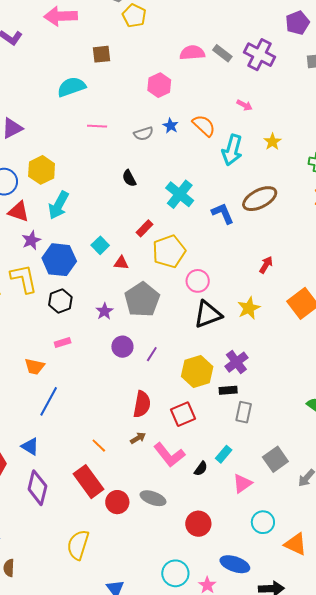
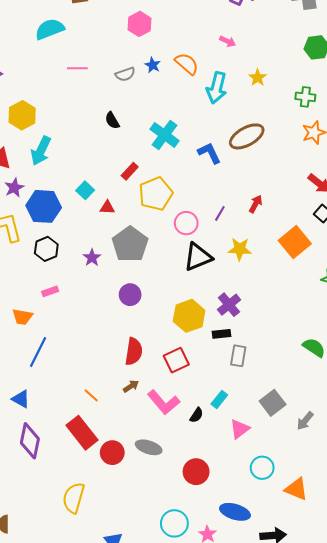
yellow star: (249, 308) -> (240, 249), turned 30
purple circle: (122, 347) -> (130, 295), moved
purple line: (152, 354) -> (220, 213), moved

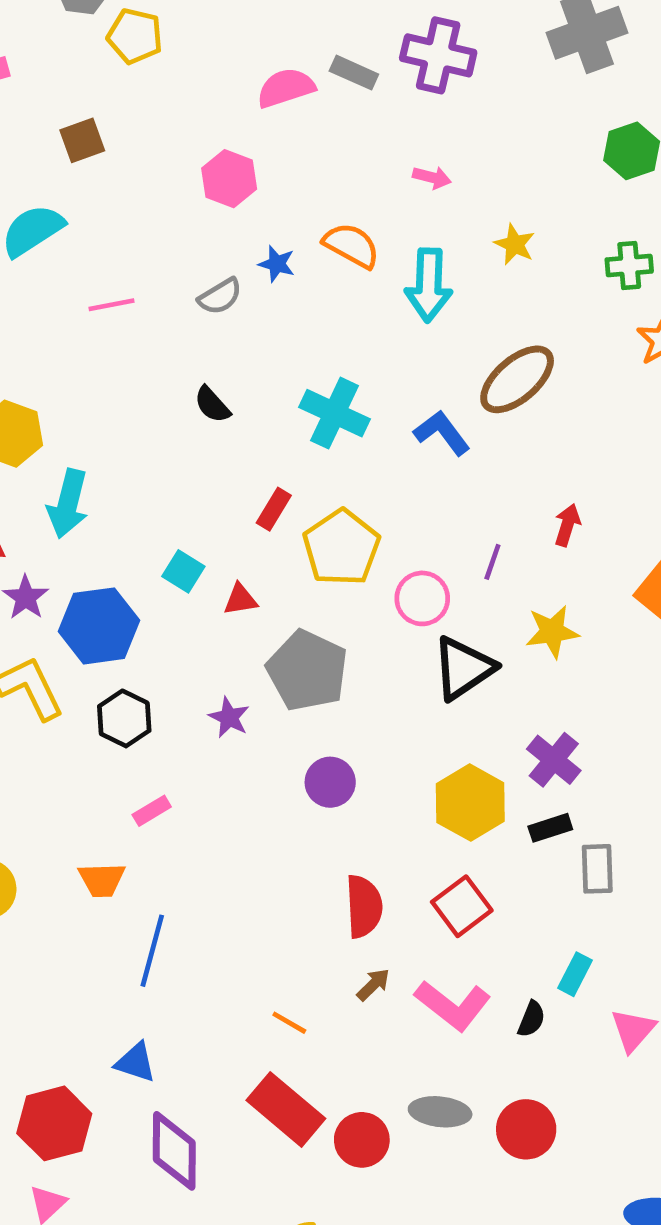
red circle: (196, 472) -> (526, 1129), moved

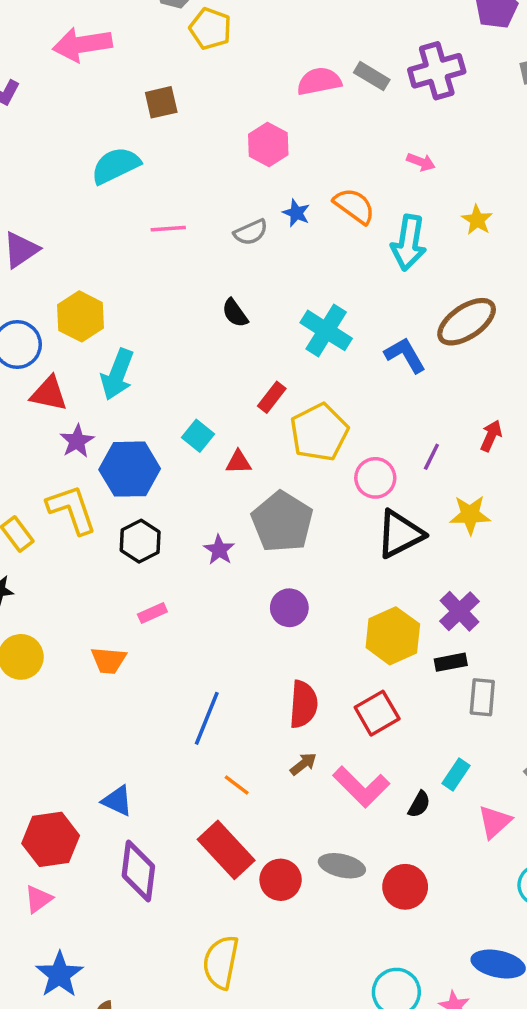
purple cross: (438, 55) -> (437, 71), turned -36
blue line: (152, 951) -> (207, 718), moved

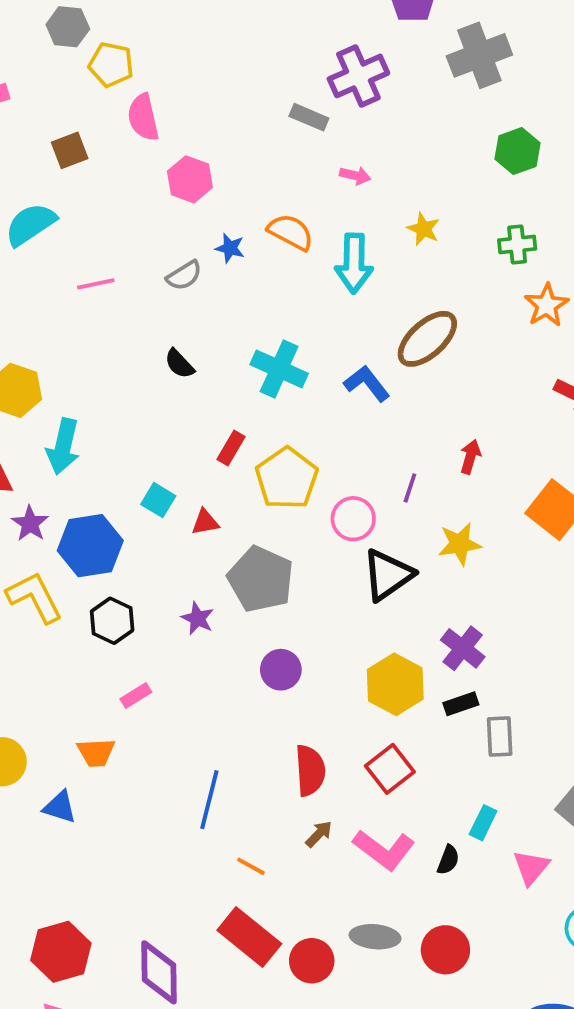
gray rectangle: (372, 76) -> (309, 117), moved
pink semicircle: (319, 81) -> (143, 117), moved, turned -84
blue triangle: (117, 801) -> (60, 807), moved

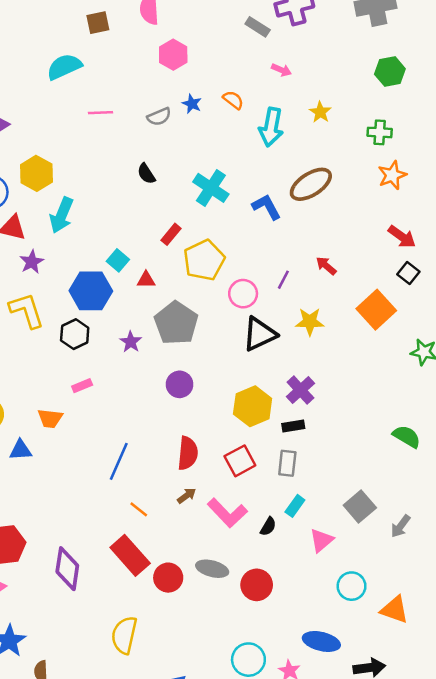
orange semicircle: (291, 232) -> (233, 100), size x0.7
red arrow: (470, 457) -> (326, 266), turned -75
blue hexagon: (90, 546) -> (91, 291), moved
gray rectangle: (500, 737) -> (287, 463), moved
blue triangle: (60, 807) -> (20, 450), turned -30

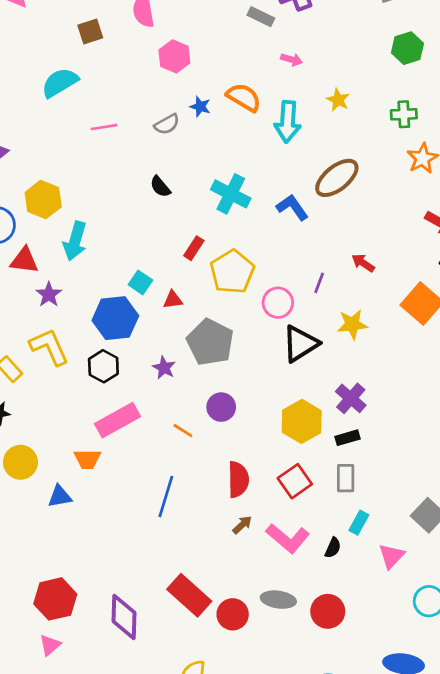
orange semicircle: (233, 100) -> (244, 97), size x1.5
pink rectangle: (82, 386) -> (118, 420), size x2.0
orange line: (139, 509) -> (183, 431), moved

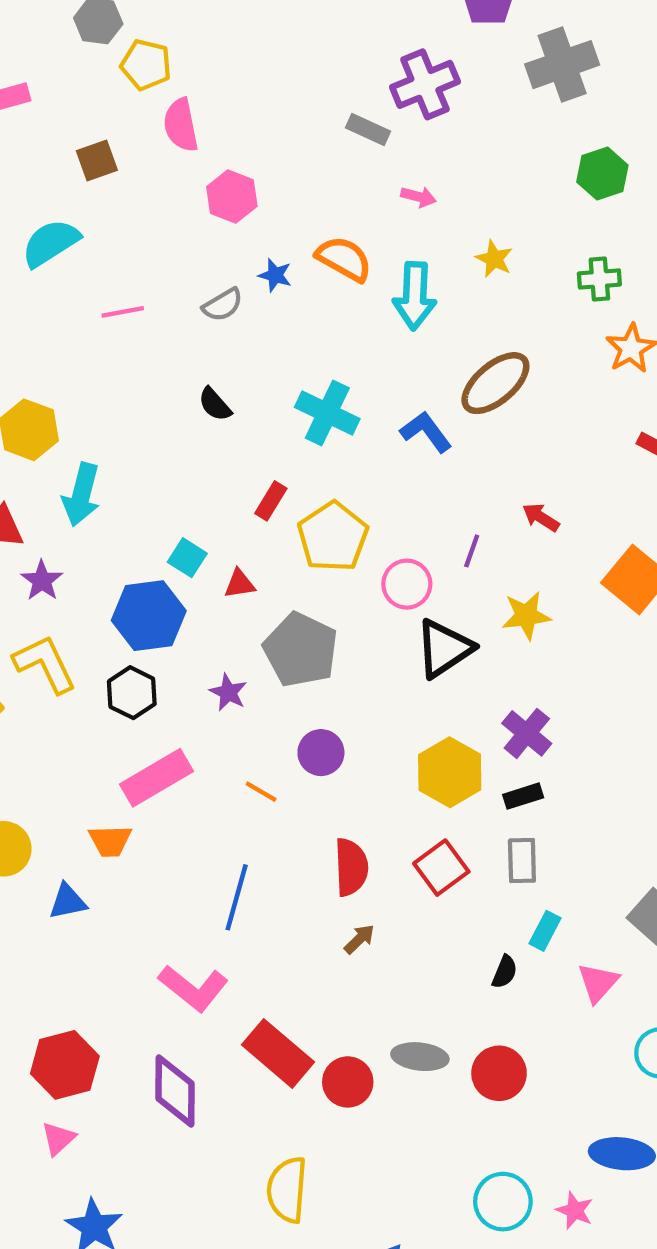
pink L-shape: (288, 538) -> (193, 988), moved

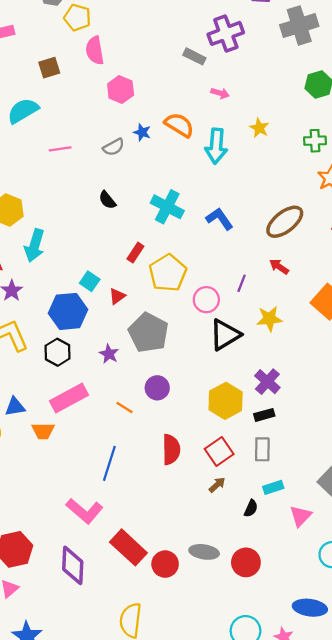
brown ellipse: (495, 383) -> (285, 222), moved
red triangle: (240, 584) -> (117, 296), turned -30
blue triangle: (68, 902) -> (15, 407), moved
cyan rectangle: (545, 931) -> (273, 487), turned 42
brown arrow: (359, 939) -> (217, 485), moved

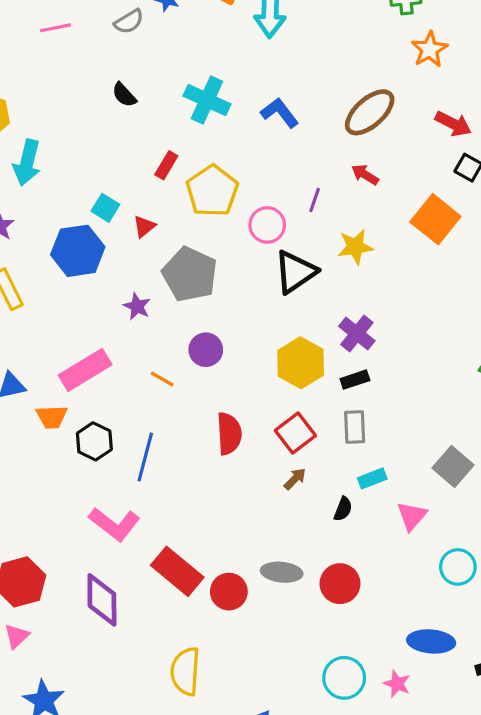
black hexagon: (58, 352) -> (94, 441), moved

